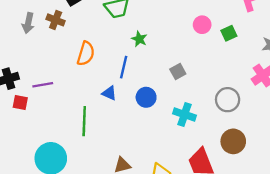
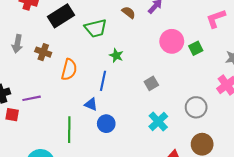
brown cross: (56, 20) -> (43, 52), moved
pink circle: (202, 25) -> (172, 41), size x1.5
blue circle: (146, 97) -> (106, 124), moved
cyan cross: (185, 115) -> (158, 121), turned 30

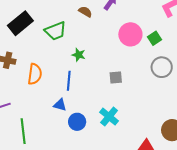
gray square: (151, 83) -> (116, 77), turned 32
gray circle: (196, 107) -> (162, 67), moved
cyan cross: (158, 121) -> (109, 117), moved
green line: (69, 130) -> (23, 131), moved

